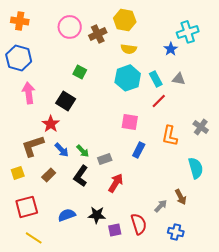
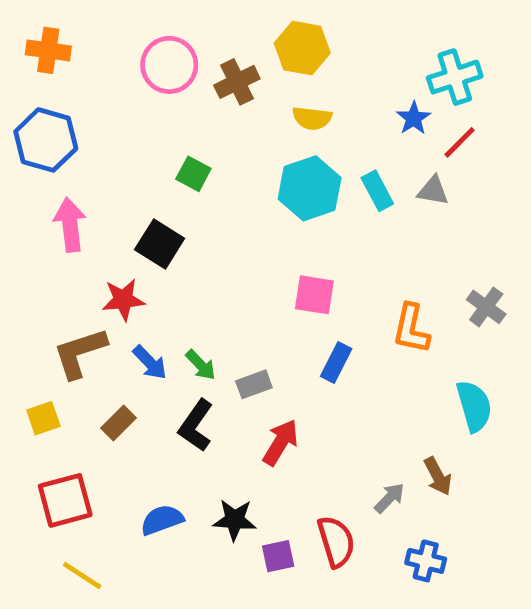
red line: (159, 101) -> (460, 142), moved
red star: (51, 124) -> (123, 300), turned 30

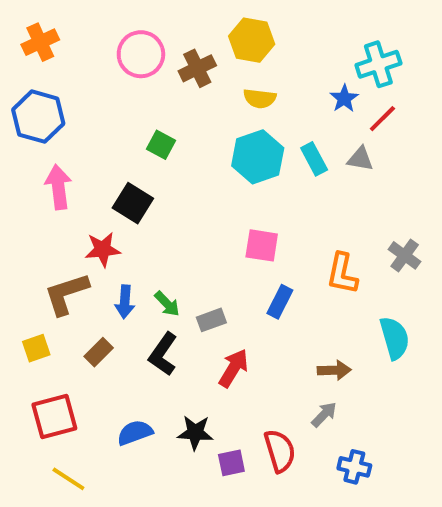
orange cross: (48, 50) -> (40, 42), turned -33
blue arrow: (150, 363) -> (125, 302), turned 48
brown arrow: (438, 476) -> (334, 370), moved, turned -64

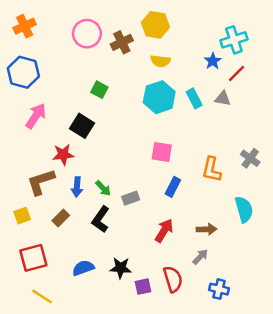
pink arrow: (58, 187) -> (36, 116), turned 40
red arrow: (234, 368) -> (164, 231), moved

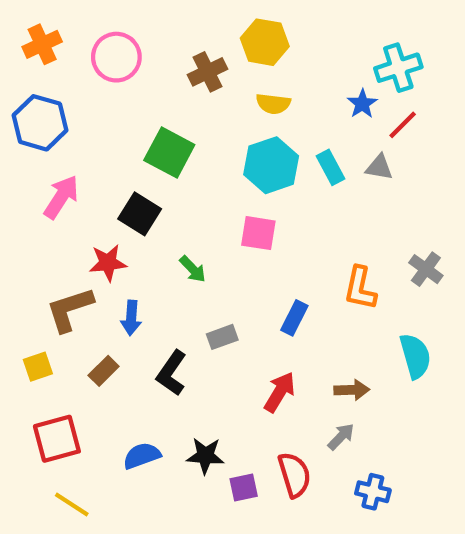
pink circle: (87, 34) -> (116, 57), moved
green square: (99, 90) -> (169, 152), size x1.6
pink square: (162, 152) -> (258, 233), moved
green arrow: (103, 188) -> (193, 269), moved

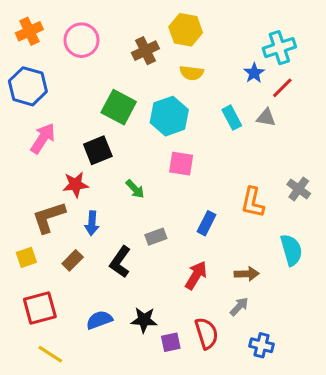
cyan hexagon: (271, 165) -> (169, 116), moved
black square: (140, 214) -> (98, 150), turned 36

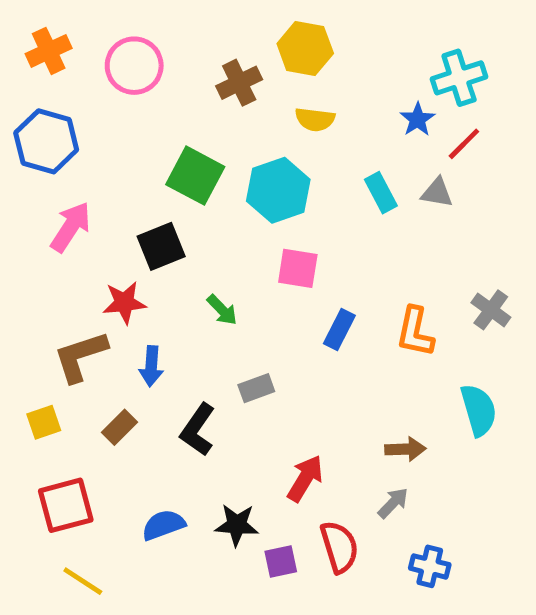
blue rectangle: (206, 223) -> (339, 329), moved
red arrow: (196, 275) -> (305, 478), moved

